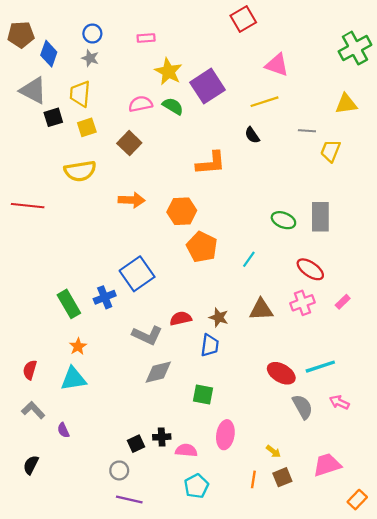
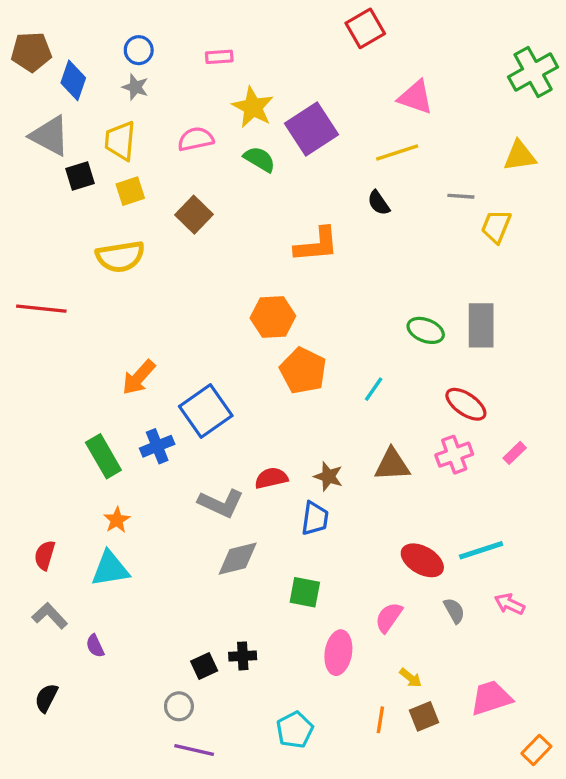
pink semicircle: (140, 104) -> (196, 139), moved
orange arrow: (132, 200) -> (139, 377), moved, turned 130
gray semicircle: (302, 407) -> (454, 611), size x0.7
pink semicircle: (186, 450) -> (389, 617), moved, turned -60

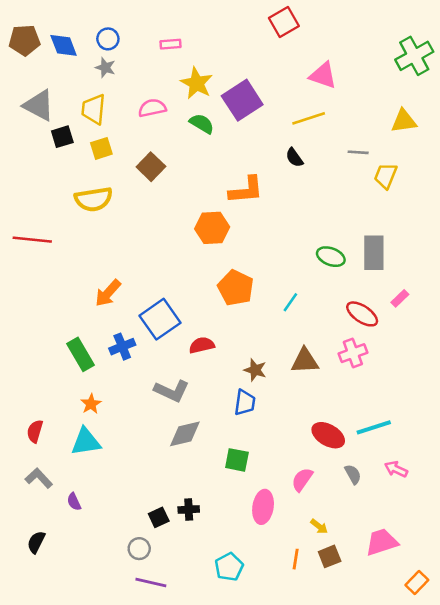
blue diamond: (73, 80) -> (64, 45), moved, turned -40
orange hexagon: (273, 317) -> (212, 228), moved
pink rectangle: (515, 453) -> (400, 298), moved
red semicircle: (271, 478) -> (202, 345), moved

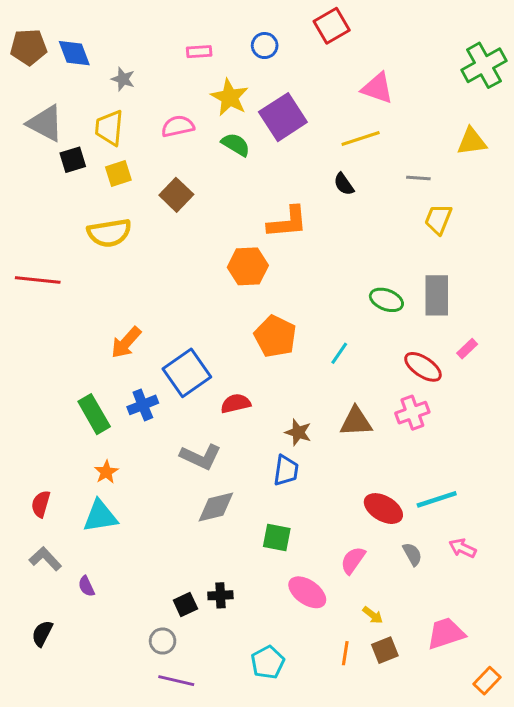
blue circle: (108, 39) -> (265, 46), moved
yellow trapezoid: (386, 176) -> (438, 219), moved
pink ellipse: (263, 507) -> (307, 592), turned -64

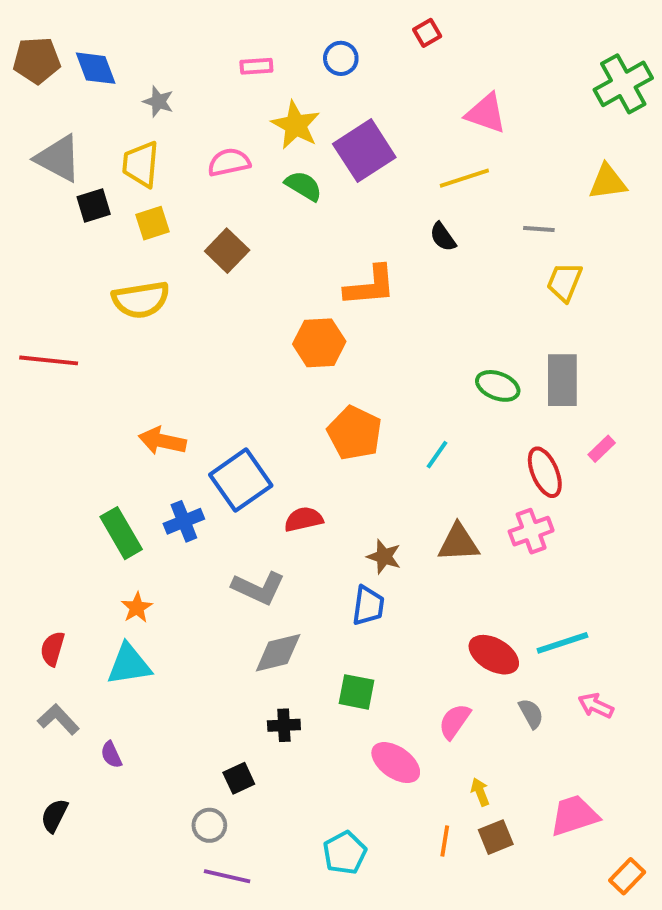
red square: (332, 26) -> (427, 33), size x0.6
orange arrow: (126, 343) -> (162, 441), turned 60
red ellipse: (423, 367) -> (545, 472), turned 33
black cross: (220, 595) -> (284, 725), moved
yellow arrow: (373, 615) -> (480, 792), turned -150

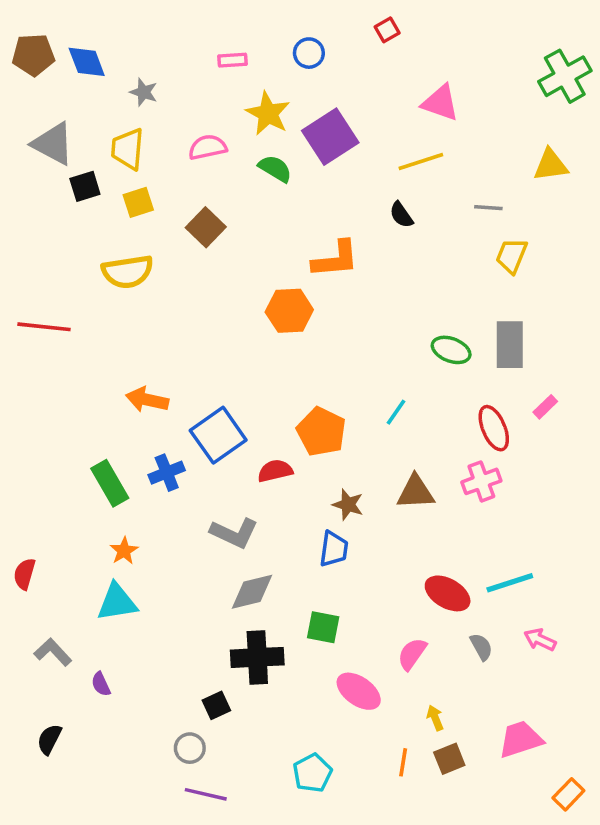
orange pentagon: (355, 433) -> (321, 432), moved
red semicircle: (52, 649) -> (24, 574), moved
black cross: (284, 725) -> (257, 657), size x1.8

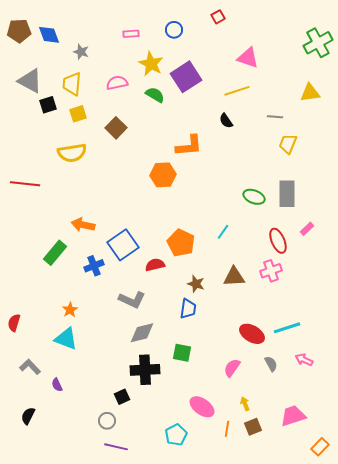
green rectangle: (110, 483) -> (55, 253), moved, turned 70
cyan triangle: (117, 602) -> (66, 339), turned 30
pink ellipse: (359, 691) -> (202, 407), moved

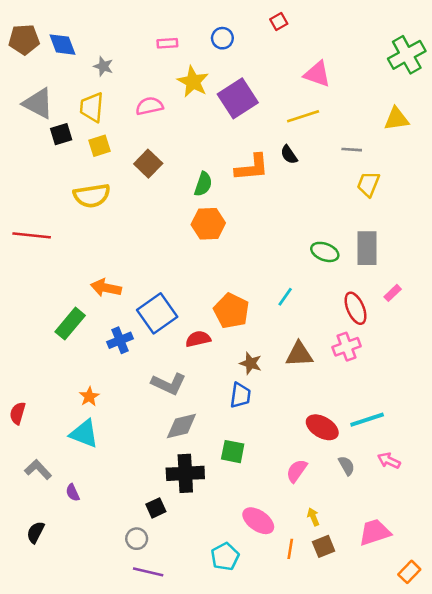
green semicircle: (155, 95) -> (203, 184), moved, turned 78
orange L-shape: (189, 146) -> (252, 167), moved

